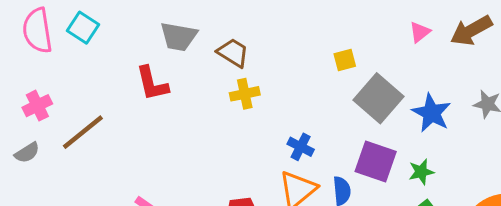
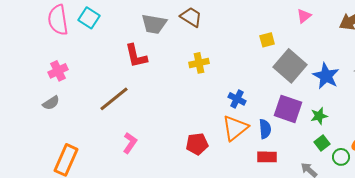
pink triangle: (420, 32) -> (304, 16), moved
brown trapezoid: (233, 53) -> (191, 17), moved
brown line: (83, 132) -> (114, 99), moved

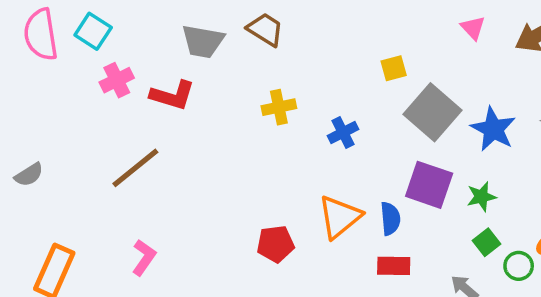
pink triangle: (304, 16) -> (473, 28), moved, turned -35
red L-shape: (136, 56) -> (172, 95), turned -60
pink cross: (58, 71) -> (117, 80), moved
blue cross: (237, 99) -> (343, 132), moved, turned 36
pink L-shape: (130, 143) -> (144, 257), moved

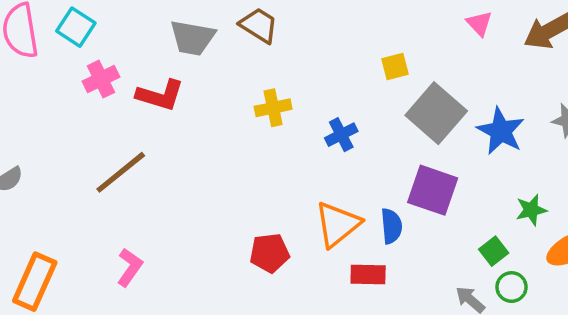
green star: (481, 197) -> (531, 210), moved
red rectangle: (394, 266) -> (368, 274), moved
green circle: (519, 266) -> (512, 287), moved

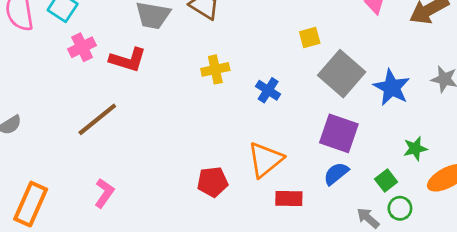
blue cross: (341, 135) -> (268, 90), turned -30
blue semicircle: (391, 226) -> (336, 174), moved, turned -124

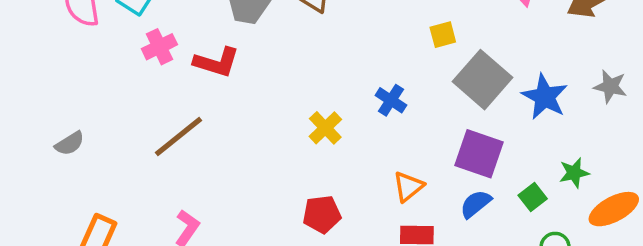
yellow cross: (215, 69) -> (325, 128), moved, turned -32
orange triangle: (265, 160) -> (408, 187), moved, size x0.7
green square: (386, 181) -> (533, 197), moved

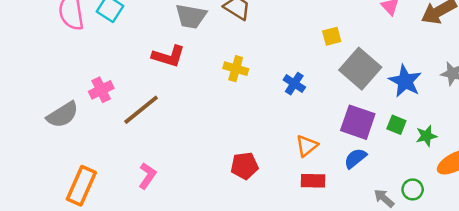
pink cross: (159, 47) -> (101, 90), moved
yellow cross: (325, 128) -> (236, 69), moved, turned -30
gray semicircle: (70, 143) -> (63, 115), size x1.5
green square: (533, 197) -> (396, 125), moved, turned -30

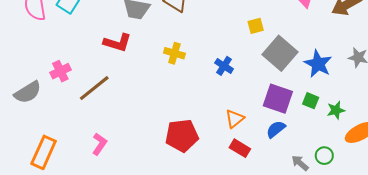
red pentagon: (244, 166) -> (182, 136), size x1.4
red rectangle: (313, 181) -> (240, 148), turned 30

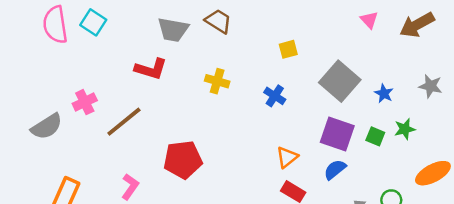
yellow square: (256, 26) -> (288, 49), moved
blue star: (318, 64) -> (384, 93), size x0.6
green star: (336, 110) -> (405, 129), moved
red pentagon: (182, 136) -> (183, 160), moved

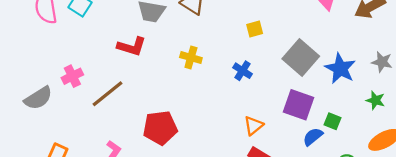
blue star: (384, 93) -> (340, 69), size x1.8
green star: (405, 129) -> (375, 100), moved, turned 30
green square: (375, 136) -> (333, 121), moved
blue semicircle: (335, 169) -> (313, 137), moved

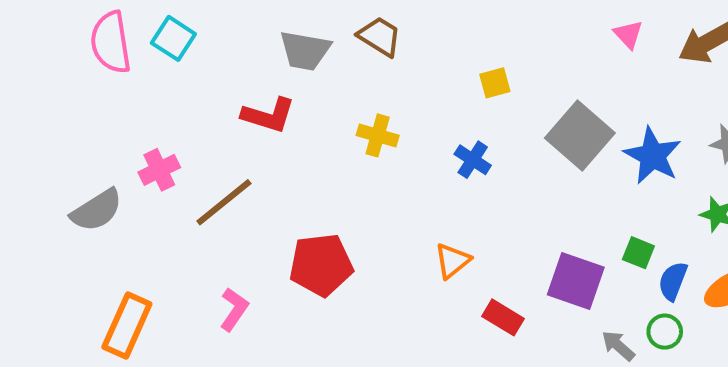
purple square: (299, 105) -> (576, 281), moved
orange triangle: (254, 126) -> (452, 261), moved
blue semicircle: (313, 137) -> (673, 281), moved, turned -30

